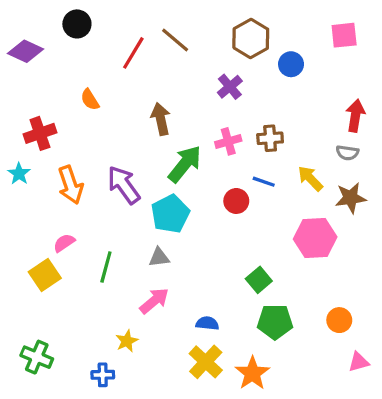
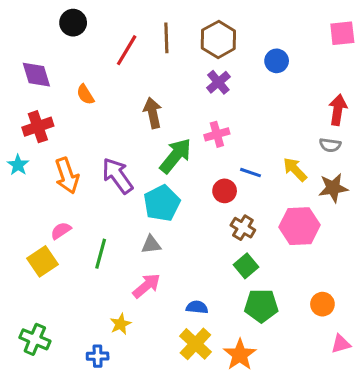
pink square: (344, 35) -> (342, 33), moved
brown hexagon: (251, 38) -> (218, 39), moved
brown line: (175, 40) -> (166, 38), turned 48
purple diamond: (25, 51) -> (36, 75), moved, turned 48
brown cross: (270, 138) -> (243, 228), moved, turned 35

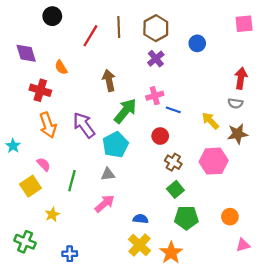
red cross: (38, 127) -> (40, 90), moved, turned 36
cyan star: (18, 165) -> (13, 146), moved
blue line: (251, 173) -> (173, 110), moved
pink semicircle: (61, 231) -> (44, 164), turned 80
yellow star: (121, 324) -> (52, 214), moved

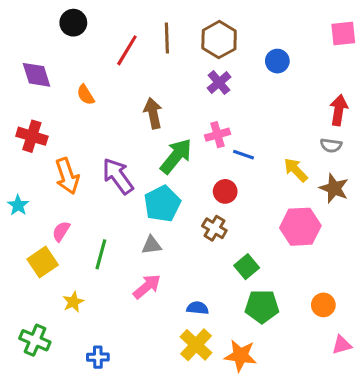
red cross: (40, 90) -> (32, 136), moved
brown star: (238, 134) -> (334, 188), turned 30
brown cross: (173, 162) -> (214, 228), moved
pink semicircle: (44, 164) -> (61, 231), turned -104
orange star: (171, 253) -> (241, 356), turned -30

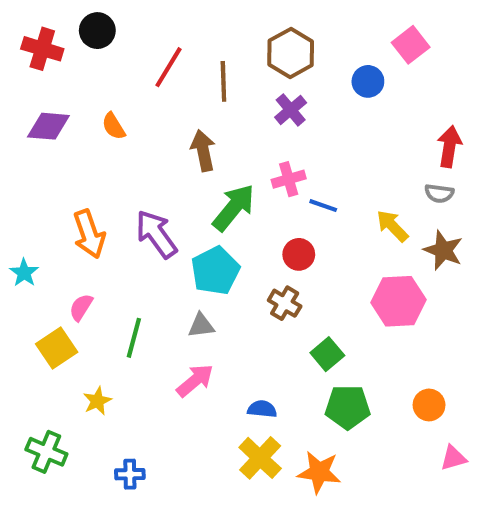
pink square: (343, 33) -> (411, 45), moved, turned -32
brown line: (167, 38) -> (223, 81), moved
purple diamond: (36, 75) -> (48, 126), moved, turned -68
red cross: (32, 136) -> (42, 49), moved

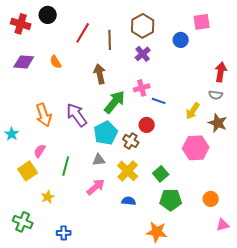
pink square: (411, 45) -> (202, 22), turned 30
yellow arrow: (392, 226) -> (193, 111), turned -102
brown cross: (285, 303) -> (131, 141), moved
yellow cross: (260, 458) -> (128, 171), moved

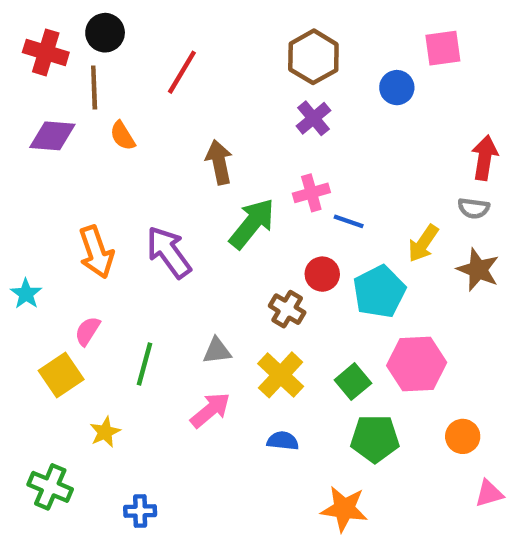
brown line: (110, 40) -> (94, 88), moved
cyan pentagon: (106, 133) -> (379, 292), moved
pink hexagon: (196, 148) -> (417, 364), moved

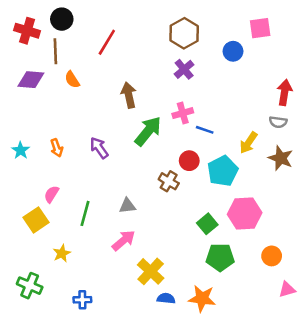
orange arrow: (96, 252) -> (57, 148), size x0.6
purple arrow: (169, 252) -> (99, 148), size x0.7
cyan star: (26, 294) -> (21, 150), moved
yellow cross: (281, 375) -> (151, 271), moved
blue semicircle: (283, 441) -> (166, 298), moved

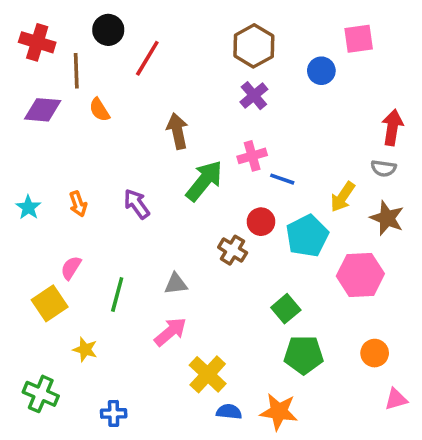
black circle: (62, 19) -> (108, 30), moved
pink hexagon: (245, 213) -> (360, 275), moved
yellow star: (62, 253) -> (85, 350), turned -30

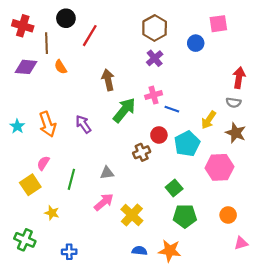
orange arrow: (78, 204) -> (48, 124), size x1.6
brown cross: (233, 250) -> (142, 152), turned 35
yellow cross: (208, 374) -> (132, 215), moved

